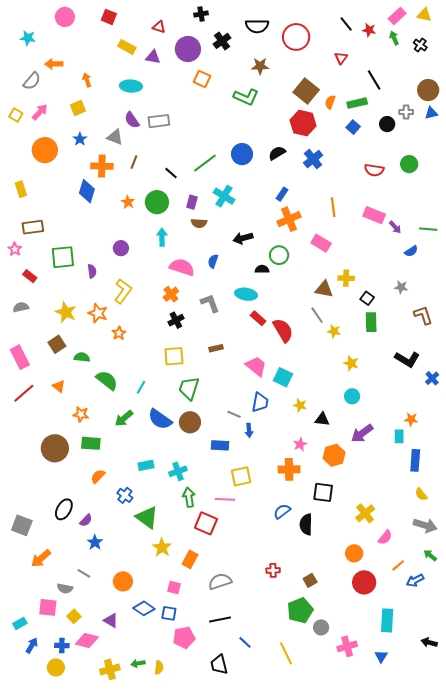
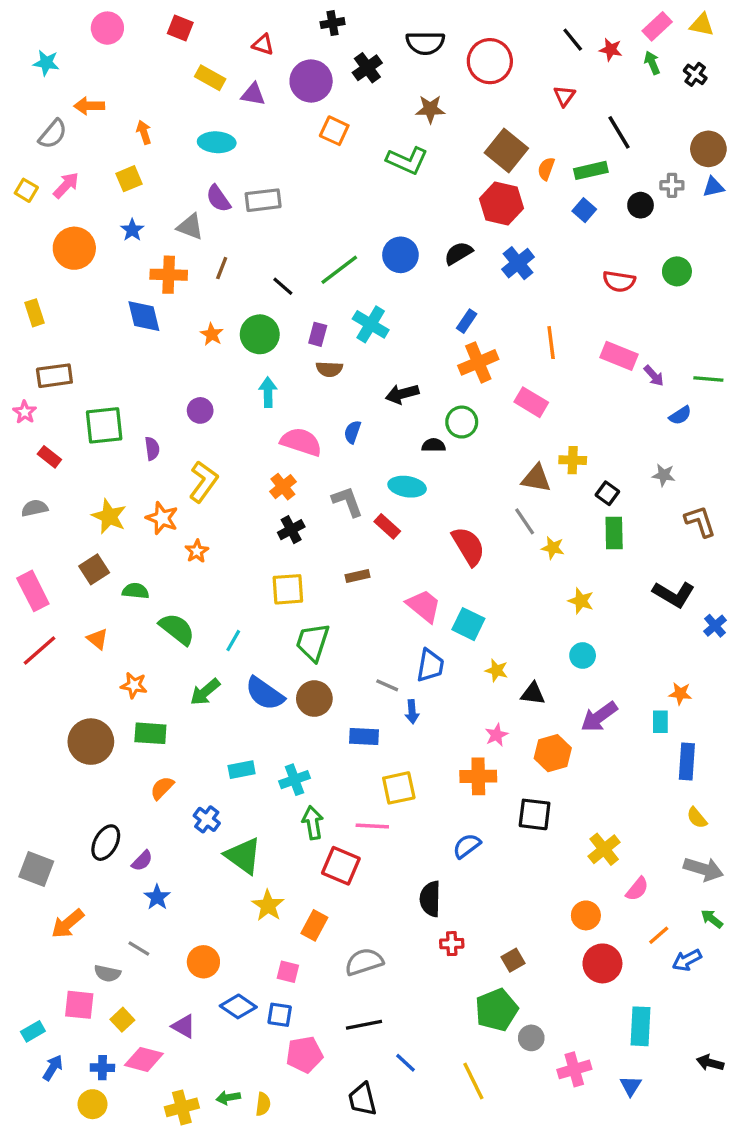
blue diamond: (87, 191) -> (144, 316), turned -30
red rectangle: (258, 318) -> (387, 526), moved
black semicircle: (306, 524) -> (430, 899), moved

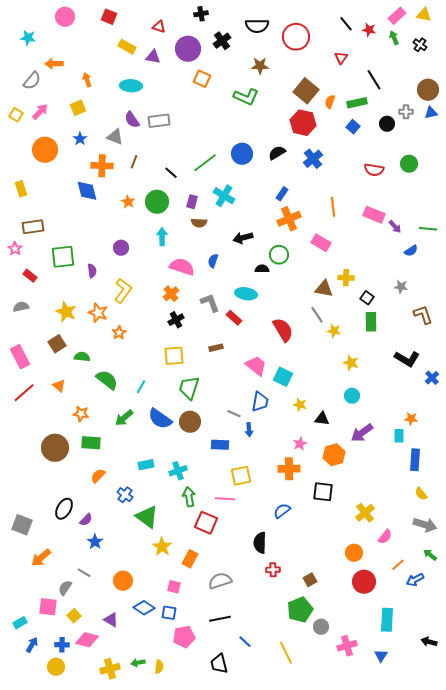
gray semicircle: (107, 973) -> (65, 588), turned 112

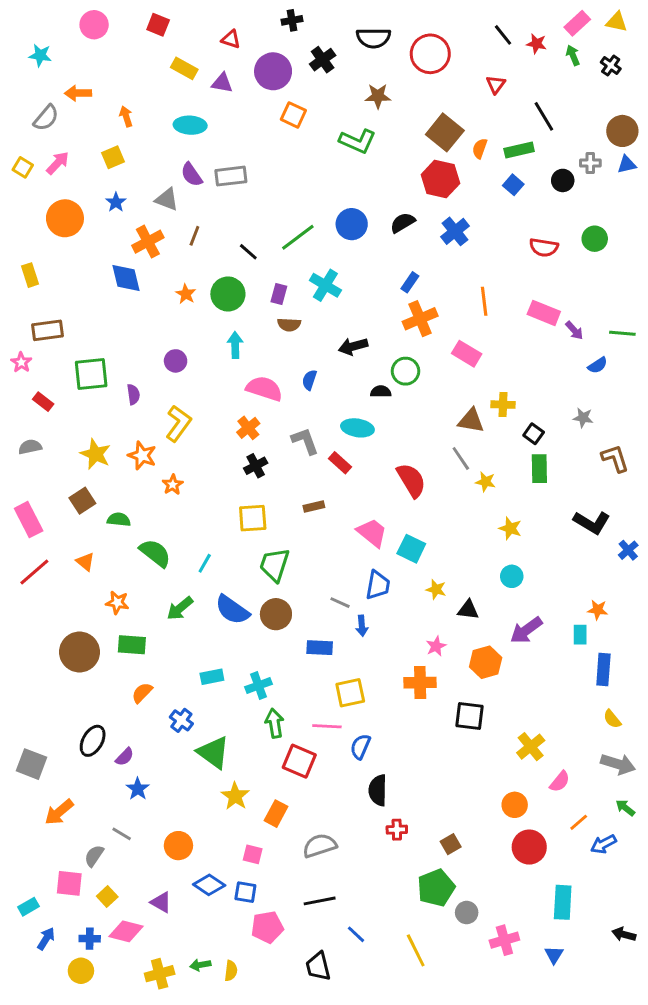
orange cross: (102, 166) -> (148, 242), turned -30
blue semicircle: (282, 511) -> (360, 747), moved, turned -30

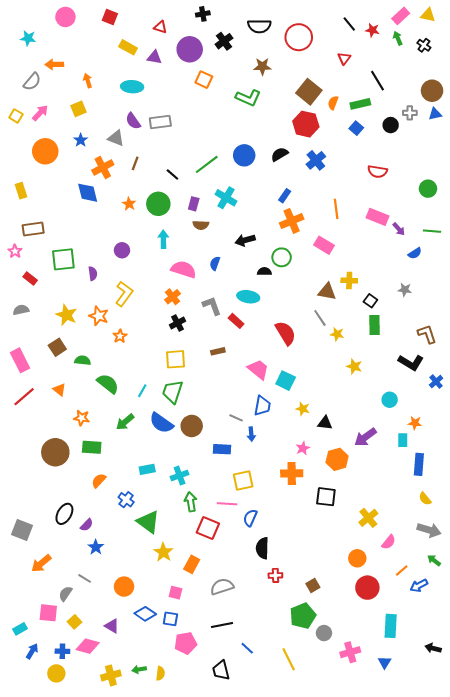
green circle: (595, 239) -> (428, 189), moved
brown L-shape: (615, 458) -> (427, 334), moved
green trapezoid: (275, 565) -> (172, 392), moved
cyan circle: (512, 576) -> (390, 400), moved

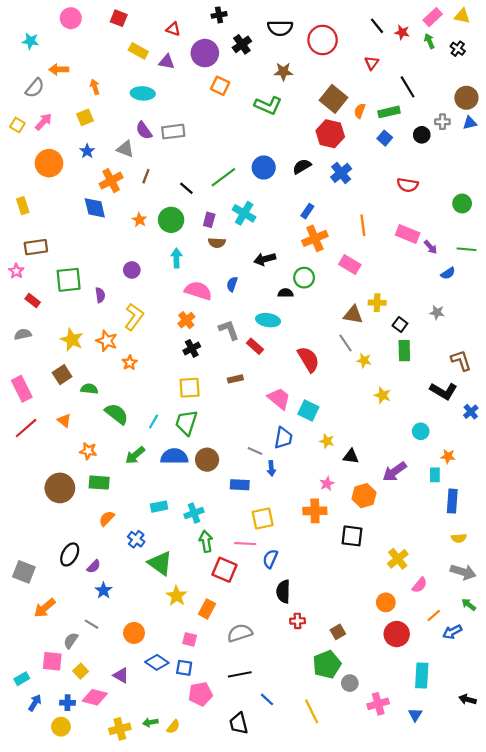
blue semicircle: (161, 423) -> (174, 456), turned 145
yellow semicircle: (425, 499) -> (459, 538), turned -56
yellow semicircle: (160, 673) -> (173, 727), turned 32

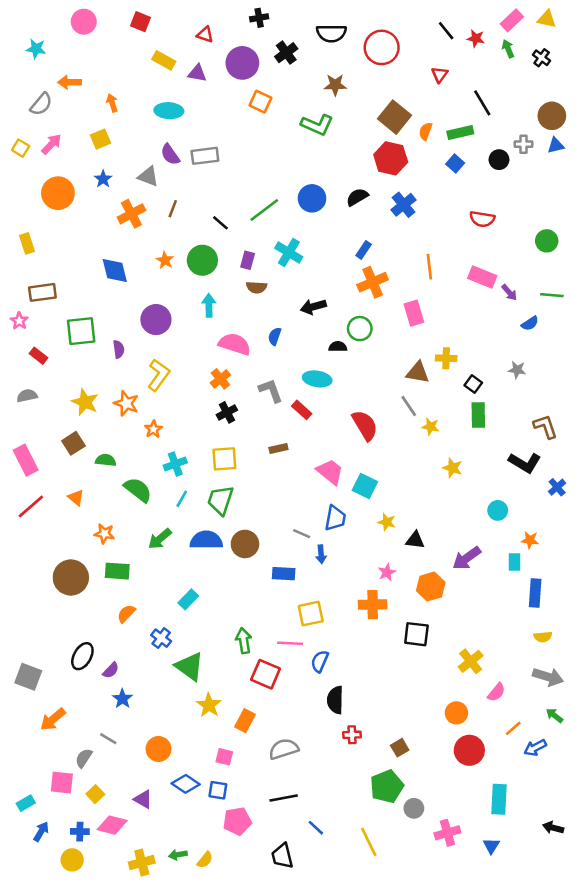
blue diamond: (95, 208) -> (115, 271), moved
pink rectangle: (350, 265) -> (414, 313), turned 42
purple circle: (132, 270) -> (156, 320), size x1.5
cyan rectangle: (159, 507) -> (188, 599), turned -35
cyan cross: (194, 513) -> (175, 464), moved

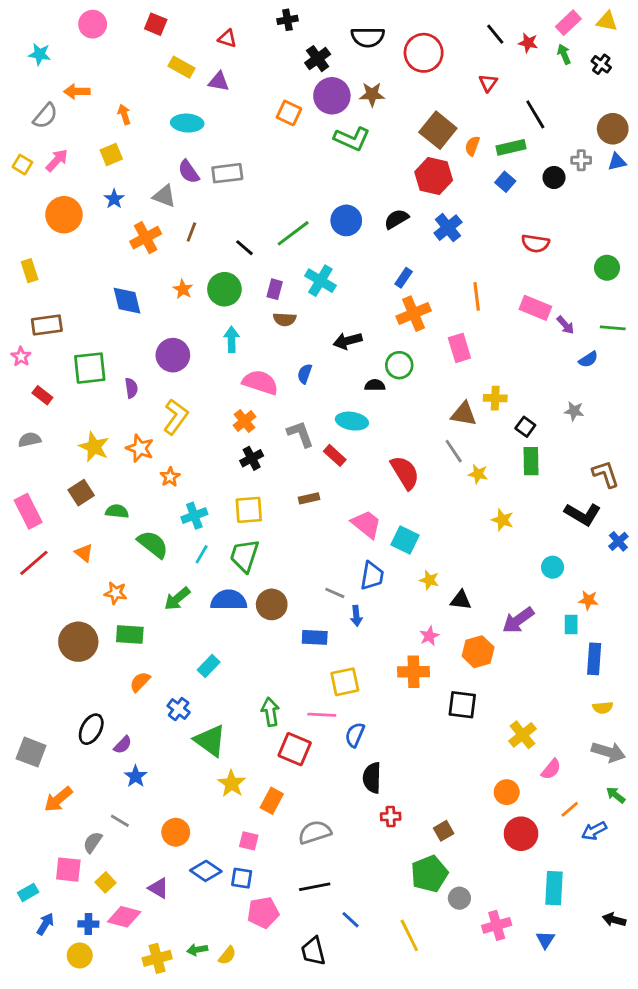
purple circle: (242, 63) -> (332, 96), moved

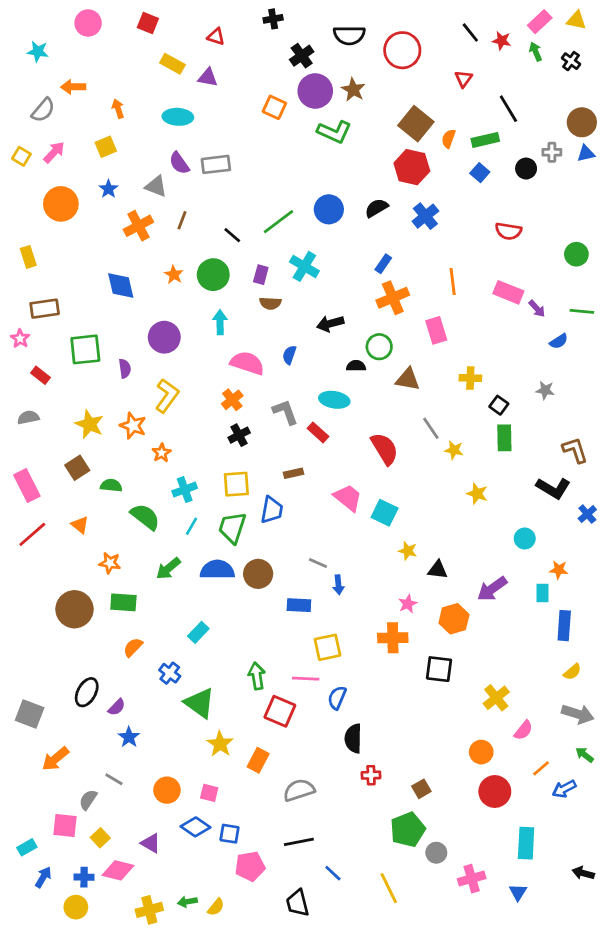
brown star: (372, 94) -> (353, 90), turned 30
brown triangle: (464, 414) -> (408, 379), moved
blue trapezoid: (372, 576) -> (272, 510), moved
yellow semicircle: (603, 708) -> (572, 672), turned -36
pink square: (249, 841) -> (209, 793), moved

